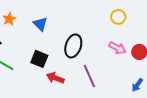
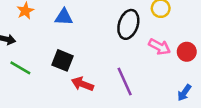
blue triangle: (40, 24) -> (64, 17), turned -42
black ellipse: (73, 46) -> (128, 24), moved

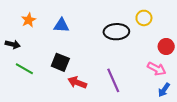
black ellipse: (128, 24) -> (116, 32), turned 70
pink arrow: (159, 47) -> (157, 69), moved
red circle: (187, 52) -> (166, 46), moved

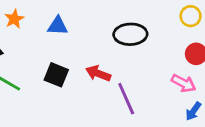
yellow circle: (144, 18) -> (191, 16), moved
red arrow: (77, 82) -> (98, 73), moved

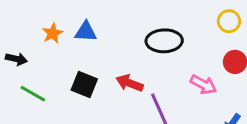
orange star: (14, 19) -> (53, 33), moved
pink arrow: (184, 83) -> (203, 85), moved

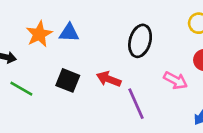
orange star: (53, 33) -> (39, 34), size x1.4
black ellipse: (164, 41) -> (140, 41), turned -72

